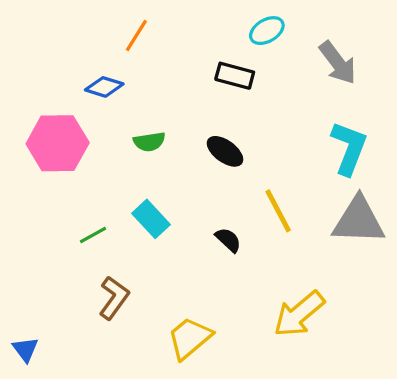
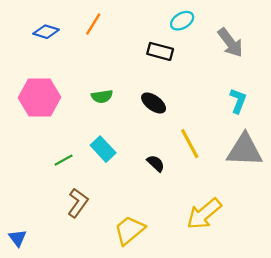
blue diamond: (104, 87) -> (46, 32), moved
cyan L-shape: (349, 148) -> (238, 101), size x0.7

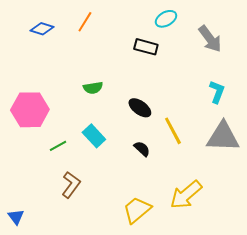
pink hexagon: (39, 98) -> (30, 110), moved
black ellipse: (154, 103) -> (140, 108), moved
yellow trapezoid: (129, 230) -> (137, 210), moved

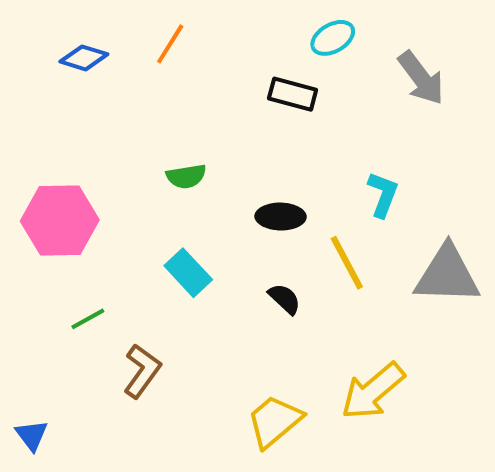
cyan L-shape: (217, 92) -> (383, 194), moved
black ellipse: (140, 108) -> (281, 217), turned -35
green line: (58, 146) -> (88, 319), moved

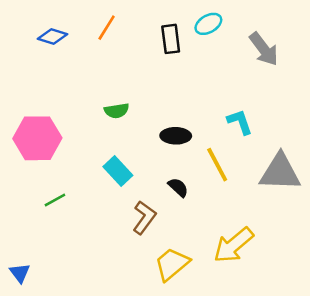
black rectangle: (293, 94) -> (171, 39), moved, turned 68
cyan L-shape: (383, 194) -> (240, 122), turned -40
brown L-shape: (142, 371) -> (144, 218), moved

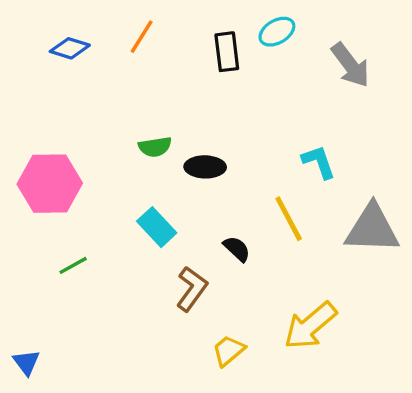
black ellipse: (176, 136) -> (205, 167), moved
yellow trapezoid: (172, 264) -> (228, 351), size x0.7

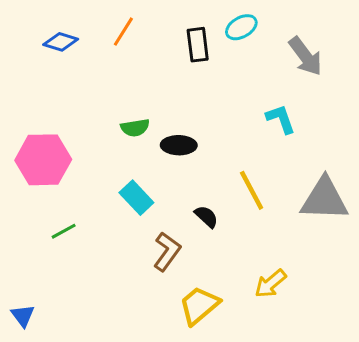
cyan L-shape: (319, 162) -> (281, 119), moved
yellow arrow: (310, 326) -> (270, 284), size x0.7
yellow trapezoid: (228, 351) -> (199, 305), size x1.4

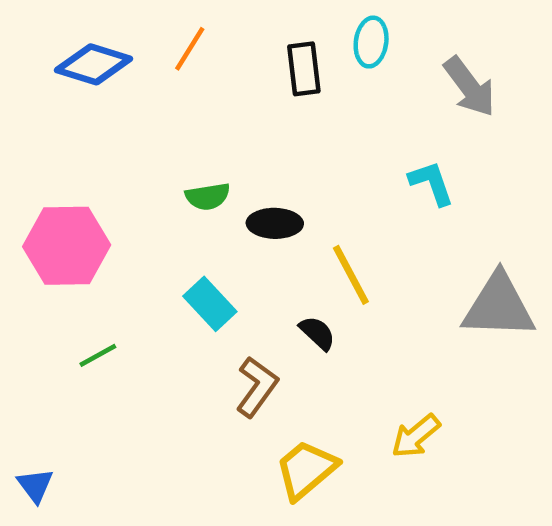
cyan ellipse: (241, 27) -> (371, 42), turned -52
blue diamond: (61, 42) -> (93, 64), size x1.4
yellow line: (252, 190) -> (351, 275), moved

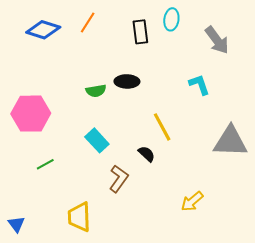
black ellipse: (275, 223) -> (127, 81), moved
yellow trapezoid: (306, 470) -> (79, 217), moved, turned -52

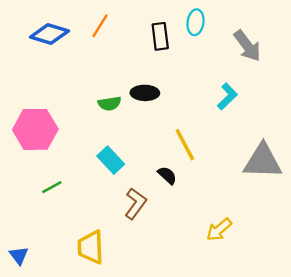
cyan L-shape: (199, 85) -> (227, 96), turned 65

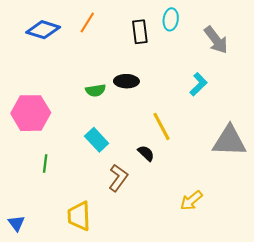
green line: (52, 187) -> (45, 163), turned -54

